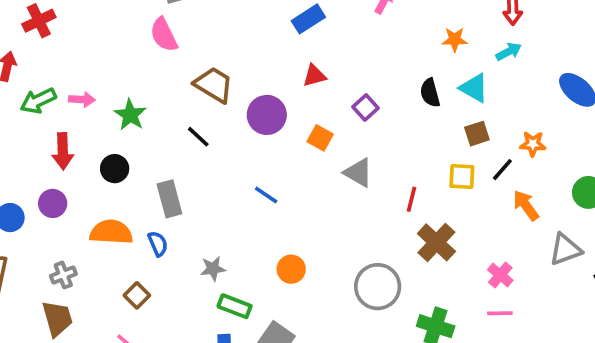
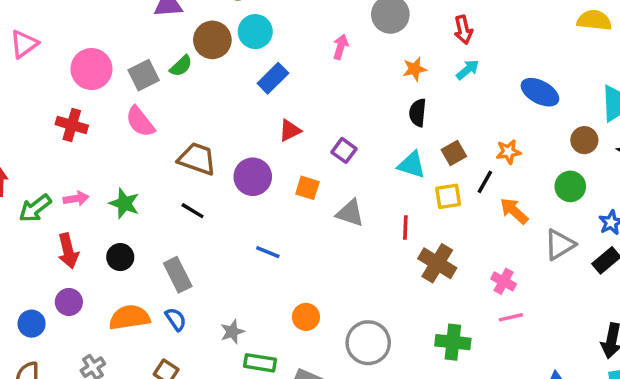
red cross: (39, 21) -> (72, 125), moved, turned -36
cyan triangle: (474, 88) -> (412, 165), moved
black semicircle: (430, 93) -> (418, 113), moved, turned 32
gray circle: (378, 287) -> (368, 343), moved

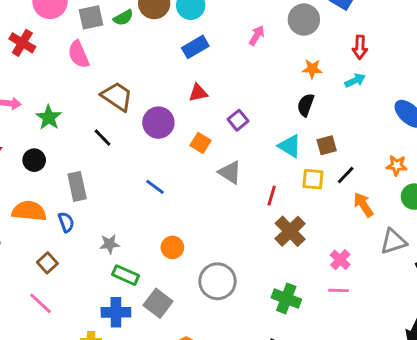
orange star: (508, 152) -> (397, 165), moved

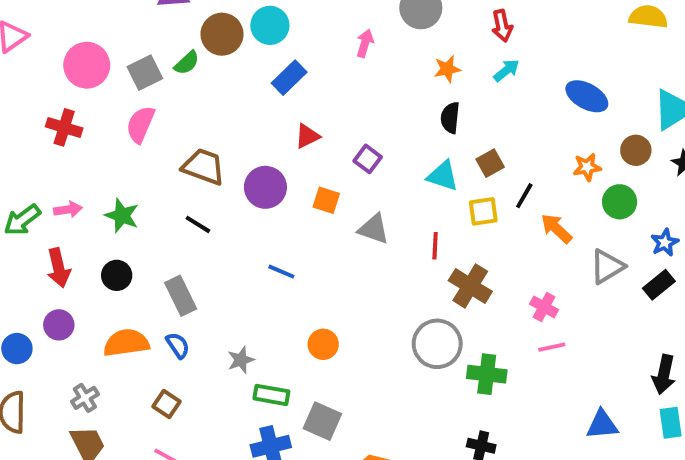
pink semicircle: (79, 54) -> (140, 124), turned 60
gray circle: (218, 281) -> (437, 344), moved

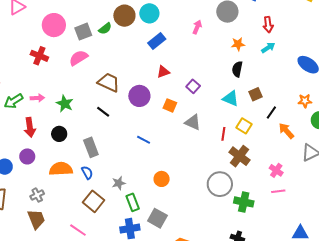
pink semicircle: (140, 124) -> (78, 58), turned 30
yellow square: (483, 211) -> (244, 126), moved, turned 35
green rectangle: (271, 395) -> (133, 202), turned 54
brown square: (166, 404) -> (94, 201), moved, size x1.5

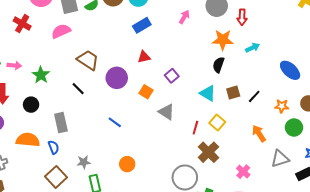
red arrow: (268, 25) -> (242, 17), moved
orange star: (238, 44) -> (223, 40), size x1.5
black line: (271, 113) -> (254, 96), moved

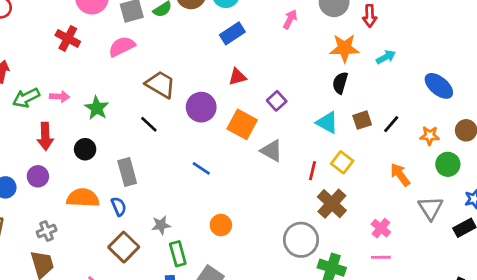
orange square: (146, 92) -> (242, 124), size x1.5
gray triangle: (280, 159) -> (431, 208), turned -42

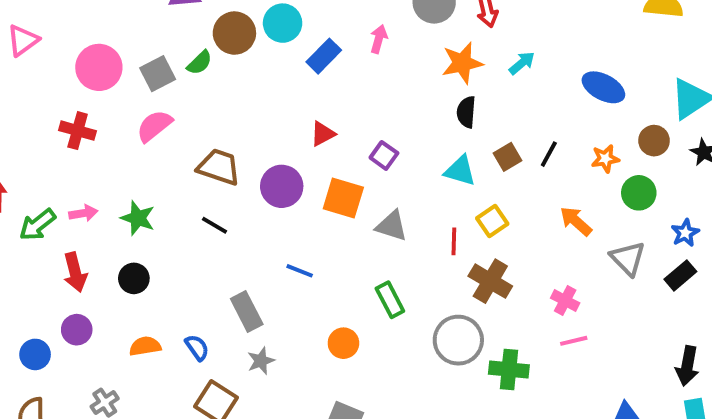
blue rectangle: (232, 33) -> (324, 56), moved
yellow square: (342, 162) -> (492, 221), turned 30
gray rectangle: (127, 172) -> (247, 311), moved
orange semicircle: (83, 198) -> (145, 346), size x0.7
green rectangle: (178, 254) -> (390, 300), moved

